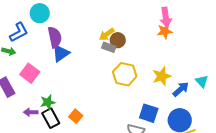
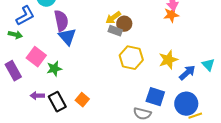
blue triangle: (61, 53) -> (67, 37), turned -36
green star: (48, 102) -> (54, 69), moved

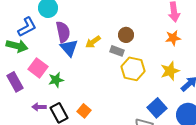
orange star: (171, 15) -> (173, 38), moved
yellow arrow: (113, 18) -> (93, 42), moved
gray rectangle: (115, 31) -> (117, 51), moved
green arrow: (15, 35) -> (17, 46), size x1.5
blue square: (155, 97) -> (157, 108), turned 30

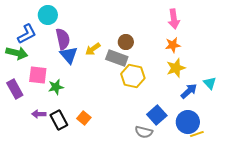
gray rectangle: (117, 51) -> (117, 58), size x1.5
pink square: (38, 68) -> (38, 75), turned -30
yellow star: (170, 71) -> (176, 68), moved

